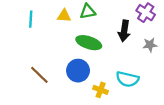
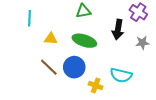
yellow triangle: (64, 16) -> (51, 39), moved
brown line: (39, 75) -> (49, 67), moved

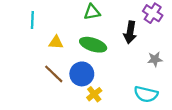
gray star: (142, 43) -> (155, 59), moved
cyan semicircle: (121, 75) -> (146, 94), moved
yellow cross: (96, 85) -> (94, 94), moved, turned 32

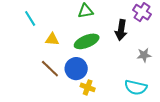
cyan line: (32, 20) -> (30, 18), turned -35
green ellipse: (93, 45) -> (87, 41), turned -40
yellow cross: (94, 94) -> (88, 87), turned -32

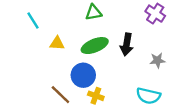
black arrow: (121, 30) -> (127, 44), moved
brown line: (50, 69) -> (60, 95), moved

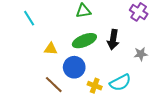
yellow triangle: (57, 43) -> (51, 49), moved
yellow cross: (96, 96) -> (95, 86), moved
cyan semicircle: (148, 96) -> (120, 83), moved, turned -40

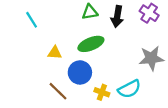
black arrow: (113, 40) -> (117, 16), moved
gray star: (141, 54) -> (151, 58), size x1.6

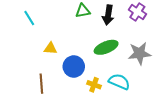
green ellipse: (91, 44) -> (106, 47), moved
cyan semicircle: (129, 89) -> (119, 82), turned -130
brown line: (58, 91) -> (41, 84), moved, turned 42

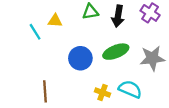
cyan line: (29, 18) -> (35, 32), moved
yellow triangle: (51, 48) -> (55, 21), moved
blue circle: (74, 67) -> (80, 58), moved

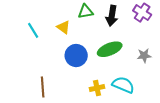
yellow triangle: (55, 21) -> (64, 27), moved, turned 32
gray star: (152, 58) -> (144, 56), size x0.6
yellow cross: (103, 93) -> (97, 88), turned -32

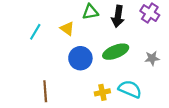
cyan line: (33, 30) -> (35, 32), turned 63

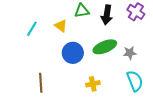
gray star: (152, 58) -> (130, 53), moved
cyan semicircle: (130, 89) -> (135, 81), moved, turned 45

